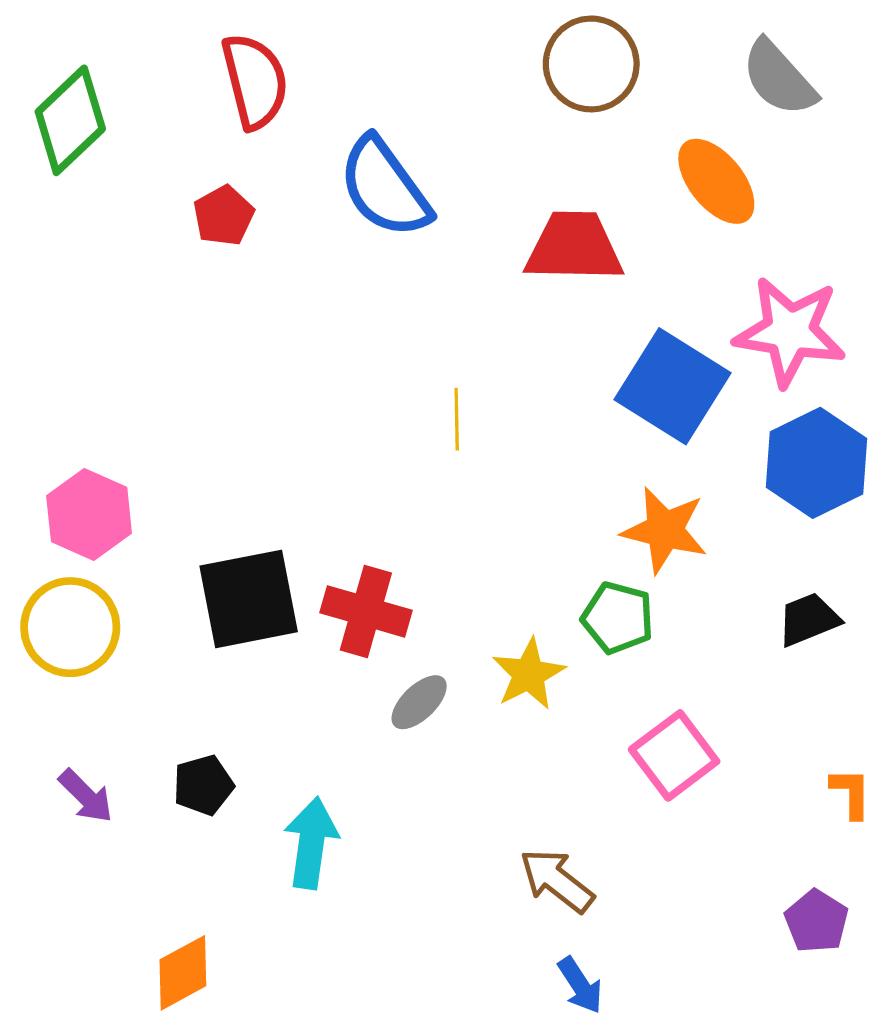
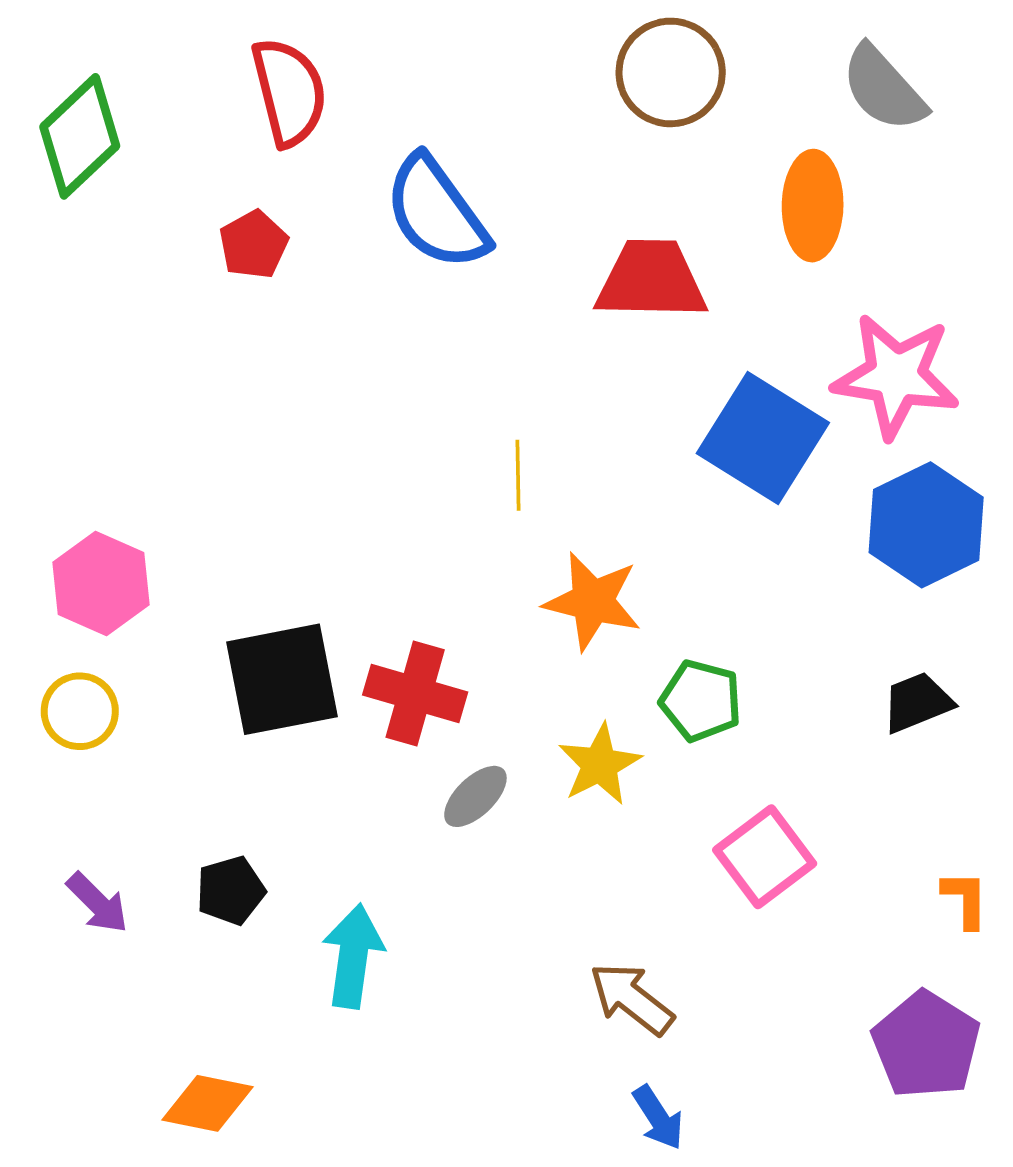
orange ellipse: (716, 181) -> (813, 206), turned 40
orange star: (665, 530) -> (593, 601), moved
yellow circle: (70, 627) -> (80, 711), size x0.7
purple pentagon: (816, 921) -> (926, 1045), size x1.5
orange diamond: (183, 973) -> (207, 1103), turned 40

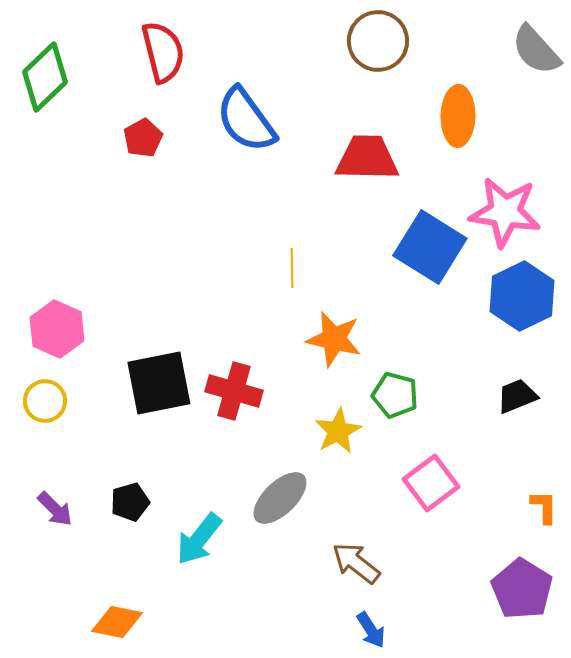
gray semicircle: (884, 88) -> (536, 50), moved
gray ellipse: (475, 796) -> (280, 498), moved, size x1.5
cyan arrow: (353, 956) -> (199, 539), turned -150

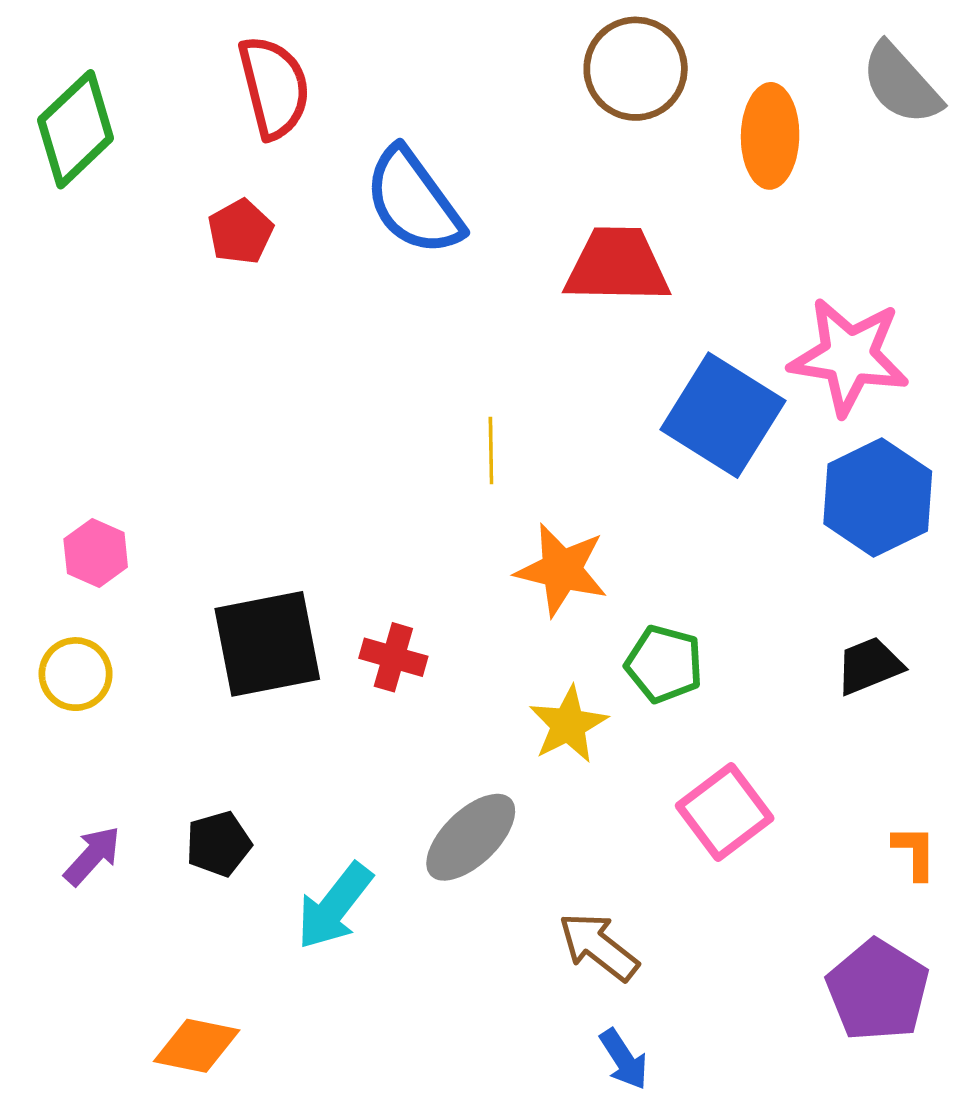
orange ellipse: (458, 116) -> (770, 136), moved
pink hexagon: (57, 329) -> (96, 553), size x0.7
red cross: (234, 391) -> (393, 657), size x0.7
purple arrow: (55, 509) -> (92, 856), turned -93

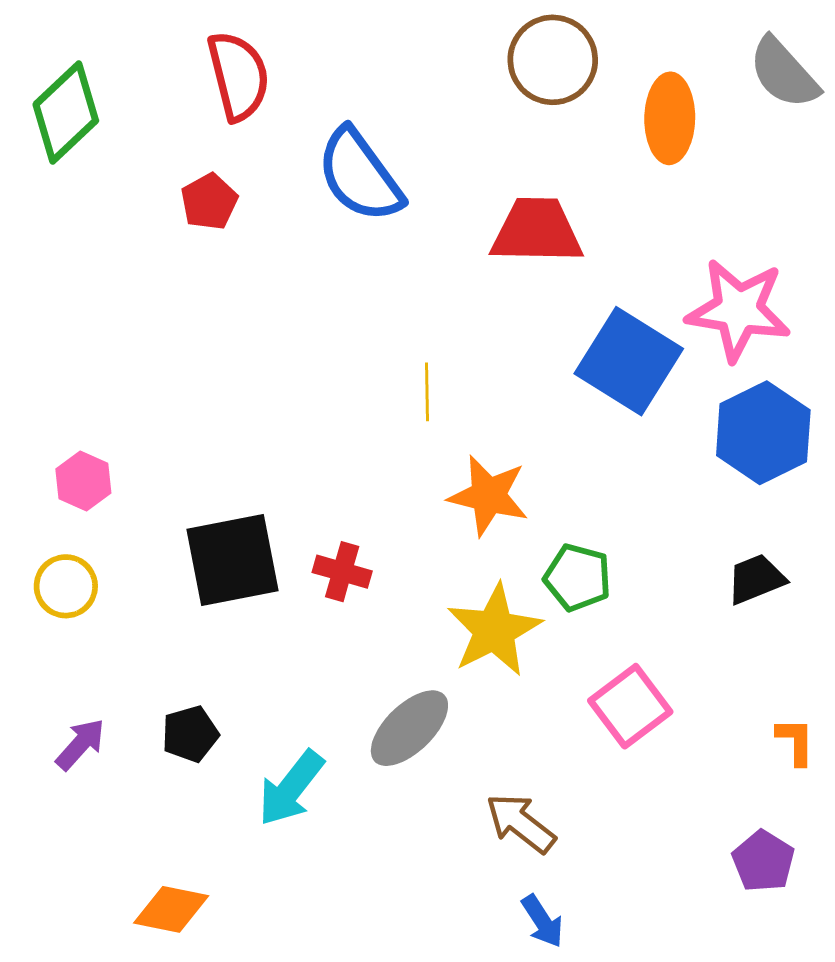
yellow star: (568, 725) -> (494, 630), size x1.4
purple pentagon: (878, 990) -> (763, 861), size x0.7

